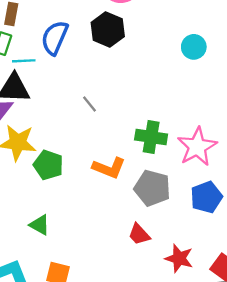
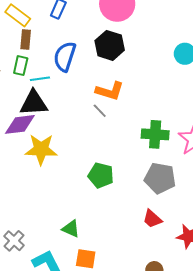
green pentagon: (48, 165) -> (101, 175), moved
orange L-shape: (109, 168) -> (110, 91), moved
green triangle: (40, 225) -> (71, 229), moved

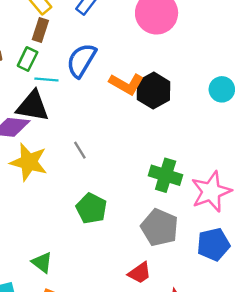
black hexagon: (110, 45) -> (153, 91), moved
orange L-shape: (110, 91) -> (126, 84), moved
gray line: (100, 111) -> (80, 150), moved
red trapezoid: (152, 219) -> (140, 273), turned -90

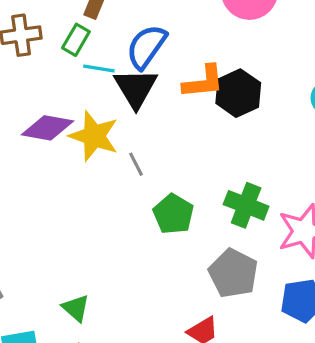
orange L-shape: (126, 84) -> (203, 82), turned -40
black triangle: (33, 106) -> (136, 88), moved, turned 45
yellow star: (29, 162) -> (94, 136), moved
green pentagon: (91, 208) -> (173, 214), moved

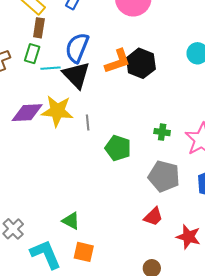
gray line: (136, 164) -> (88, 122), turned 35
green cross: (246, 205) -> (162, 132), size x0.6

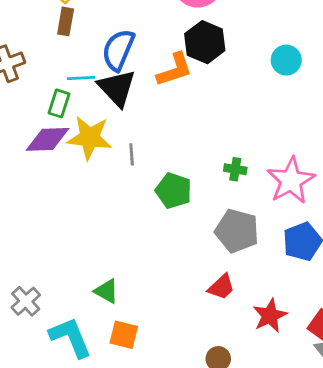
green rectangle: (32, 54) -> (59, 103), moved
black hexagon: (141, 63) -> (205, 42), moved
red star: (188, 237) -> (270, 316), turned 30

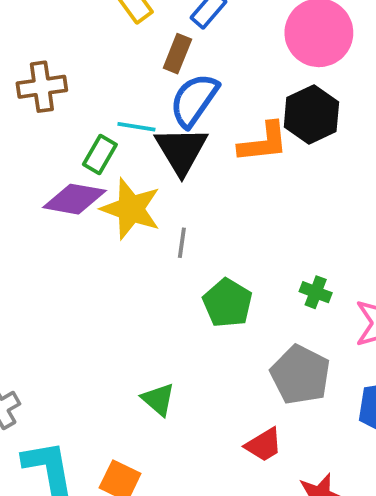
brown rectangle: (66, 21) -> (177, 54), moved
green triangle: (106, 291) -> (158, 399), moved

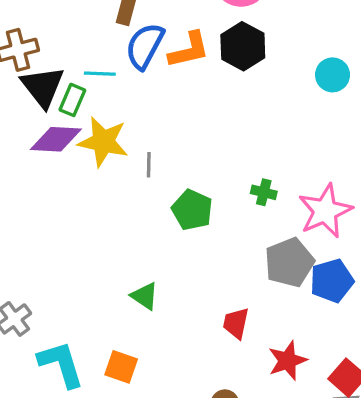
orange L-shape: (263, 142) -> (189, 50), moved
black triangle: (181, 150) -> (43, 87), moved
gray pentagon: (300, 375) -> (289, 262), moved, turned 30
red trapezoid: (264, 445) -> (236, 323), turned 140

